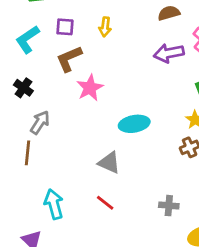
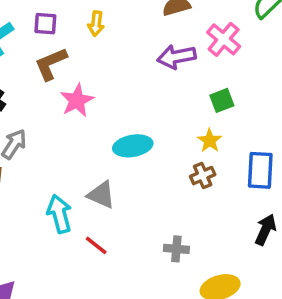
cyan arrow: (54, 204) -> (59, 214), moved

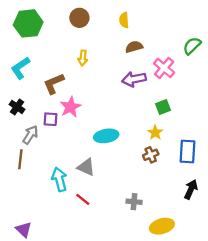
purple square: (45, 24) -> (50, 119), moved

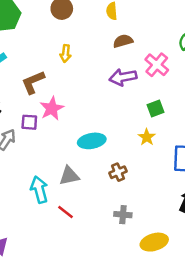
brown cross: (151, 155) -> (118, 172), moved
gray triangle: (86, 167) -> (69, 176), turned -36

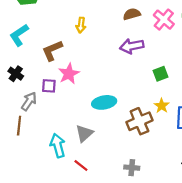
pink cross: (157, 65) -> (164, 20), moved
yellow star: (147, 137) -> (162, 106), moved
brown cross: (118, 172) -> (139, 121), moved, size x1.6
gray triangle: (69, 176) -> (84, 133), turned -30

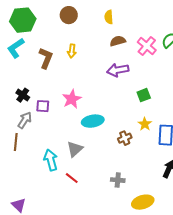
cyan L-shape: (19, 35) -> (16, 48), moved
brown L-shape: (52, 51) -> (46, 58), moved, turned 135
black cross: (16, 74) -> (23, 95), moved
pink star: (69, 74) -> (72, 99), moved
brown cross: (139, 121) -> (125, 138), size x0.6

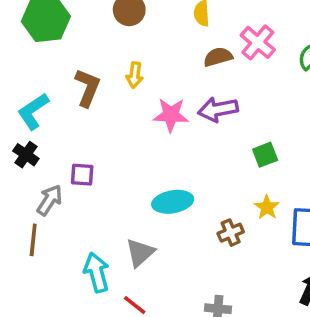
pink cross: (147, 46) -> (258, 42), moved
cyan L-shape: (16, 48) -> (33, 111), moved
black cross: (23, 95) -> (26, 155), moved
pink star: (72, 99) -> (171, 115), moved, turned 30

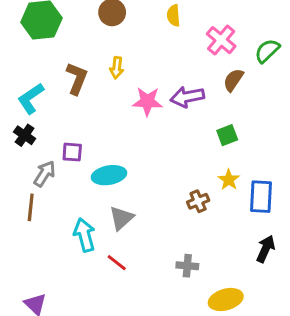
brown semicircle: (218, 57) -> (233, 80), moved, turned -40
cyan ellipse: (173, 202) -> (109, 175), moved

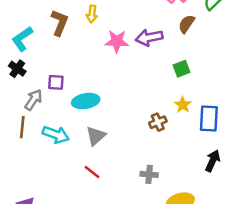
cyan arrow: (84, 235) -> (56, 135), moved, turned 125

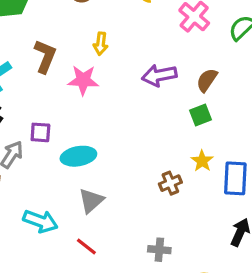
yellow arrow: (92, 14) -> (101, 44), moved
brown semicircle: (186, 24) -> (207, 80), moved
pink star: (117, 41) -> (83, 80), moved
cyan arrow: (56, 135) -> (40, 221), moved

